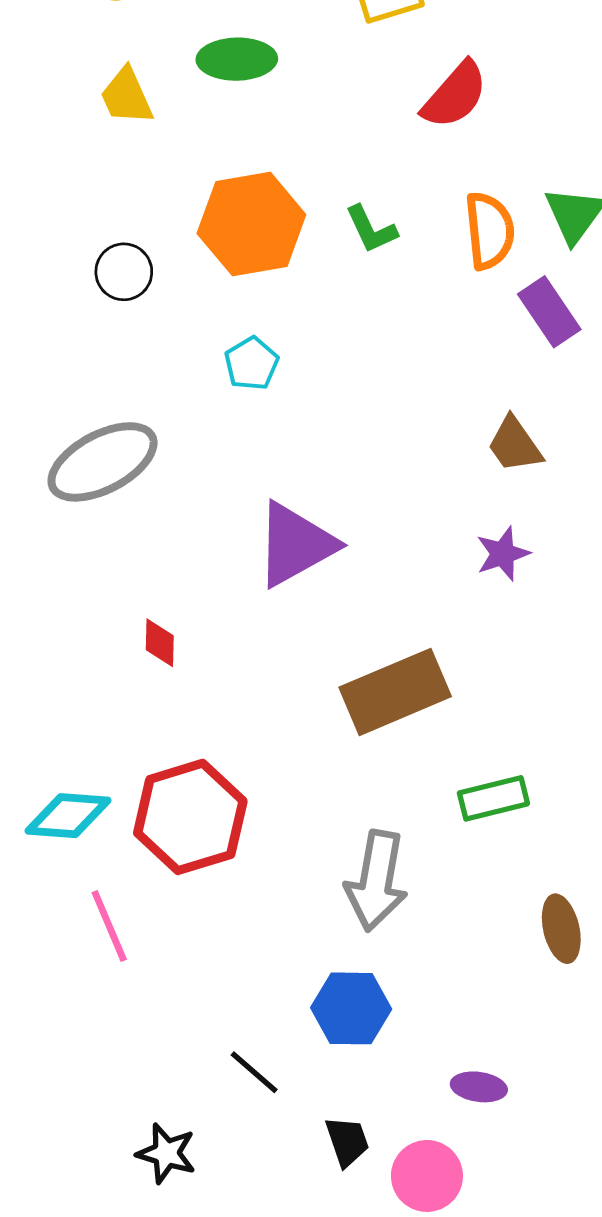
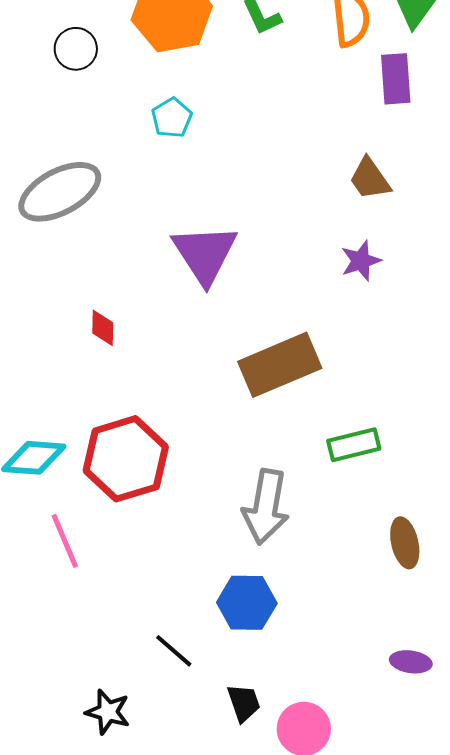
purple rectangle: (549, 312) -> (396, 79), turned 30
purple triangle: (295, 544) -> (205, 254), turned -34
purple ellipse: (479, 1087) -> (411, 662), moved

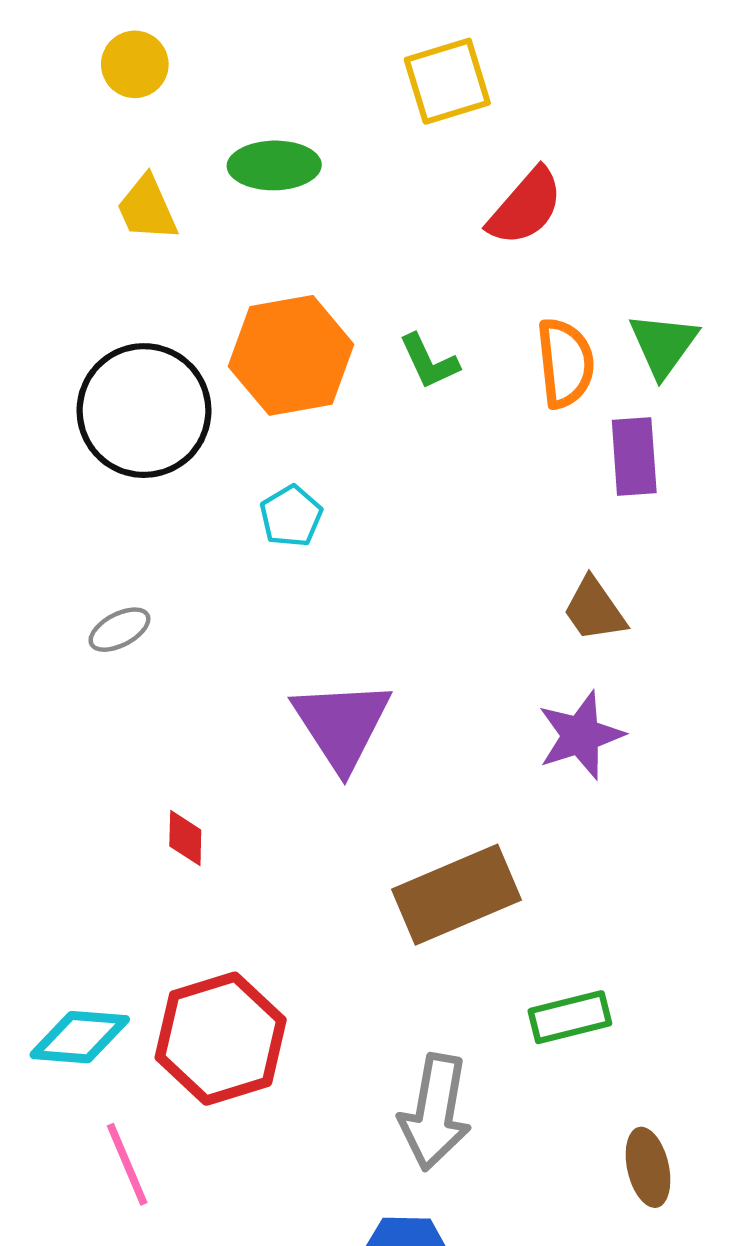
black circle: (76, 49) -> (144, 411), size x2.0
gray ellipse: (60, 192) -> (119, 630), size x0.5
purple star: (361, 261) -> (581, 735), size x1.4

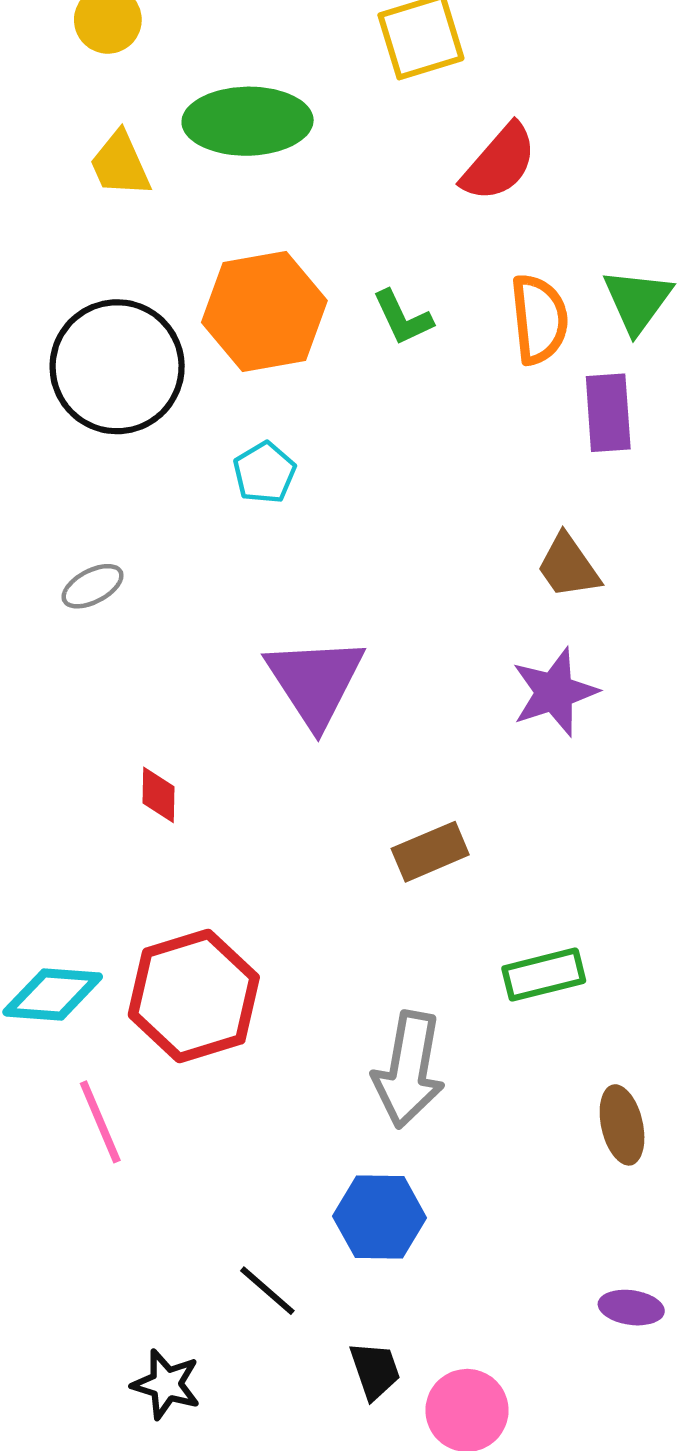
green ellipse: (274, 165) -> (248, 121), size x1.4
brown rectangle: (457, 895) -> (430, 852), size x0.6

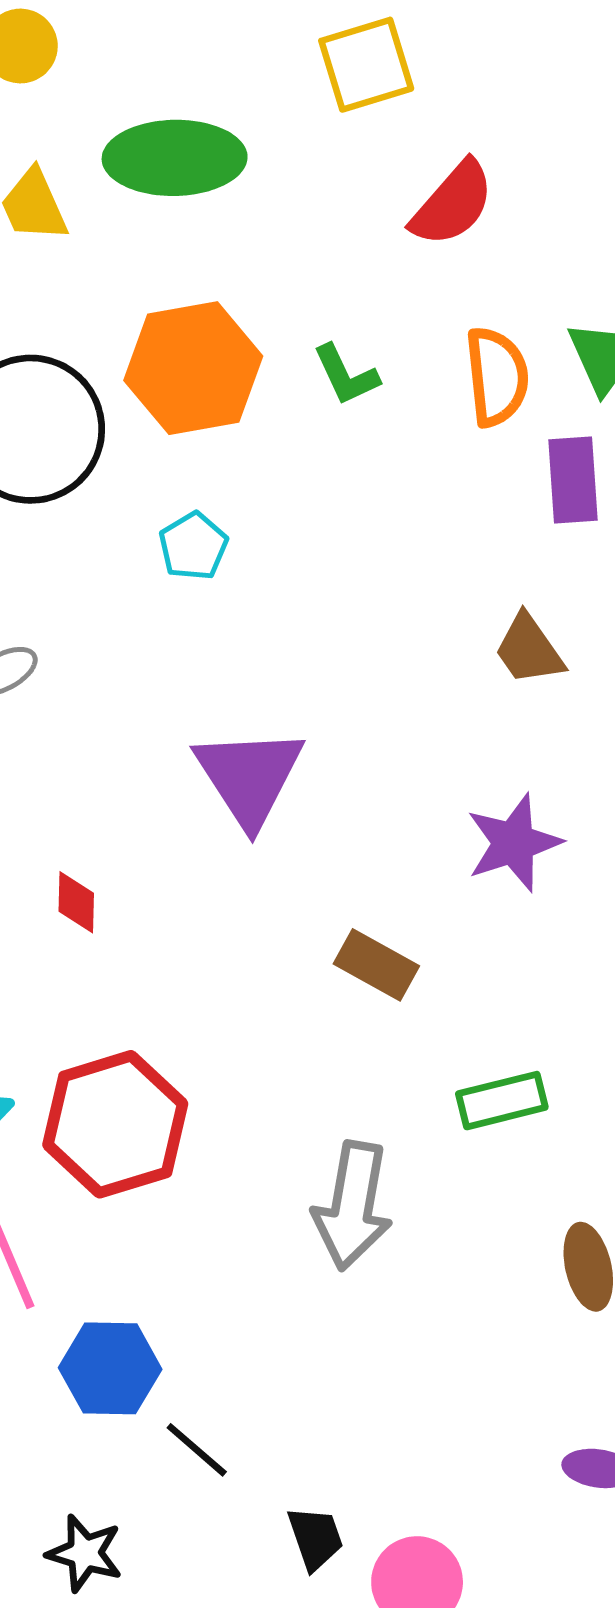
purple star: (554, 692) -> (514, 843), moved
brown rectangle: (430, 852) -> (376, 965), turned 52
blue hexagon: (380, 1217) -> (110, 1368), moved

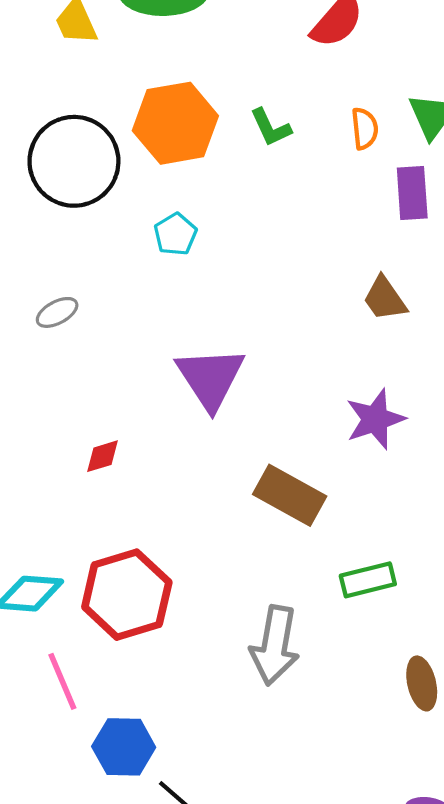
orange semicircle: (497, 377) -> (365, 129), size x0.7
red diamond: (76, 902) -> (103, 456), turned 72
brown rectangle: (376, 965) -> (290, 495), size x1.4

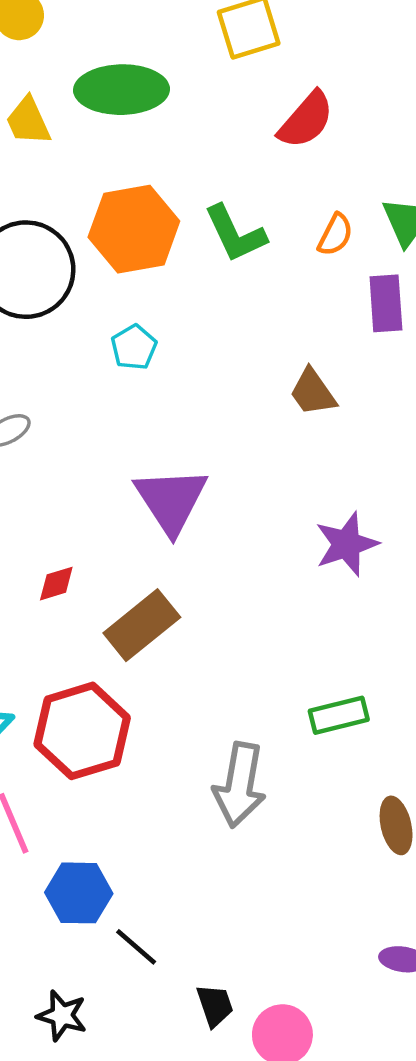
green L-shape: (271, 127) -> (235, 234), size x1.4
orange semicircle: (365, 129) -> (335, 235), turned 33
brown trapezoid: (385, 299) -> (313, 392), moved
brown rectangle: (290, 495) -> (142, 625), moved, turned -68

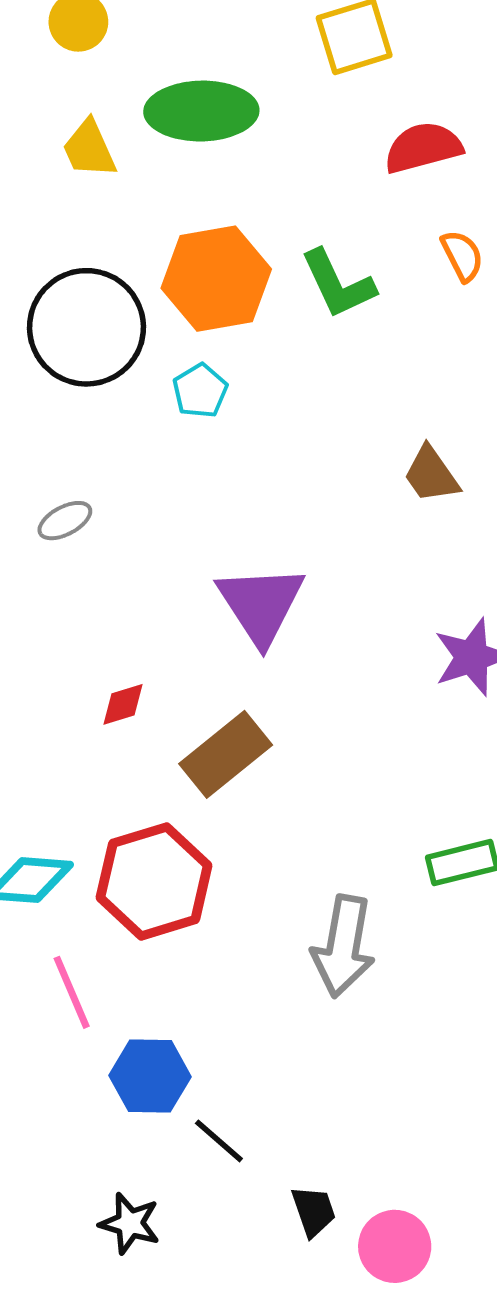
red semicircle: (306, 120) -> (423, 148), turned -146
orange semicircle: (335, 235) -> (462, 256), moved, turned -54
cyan pentagon: (134, 347) -> (200, 391), moved

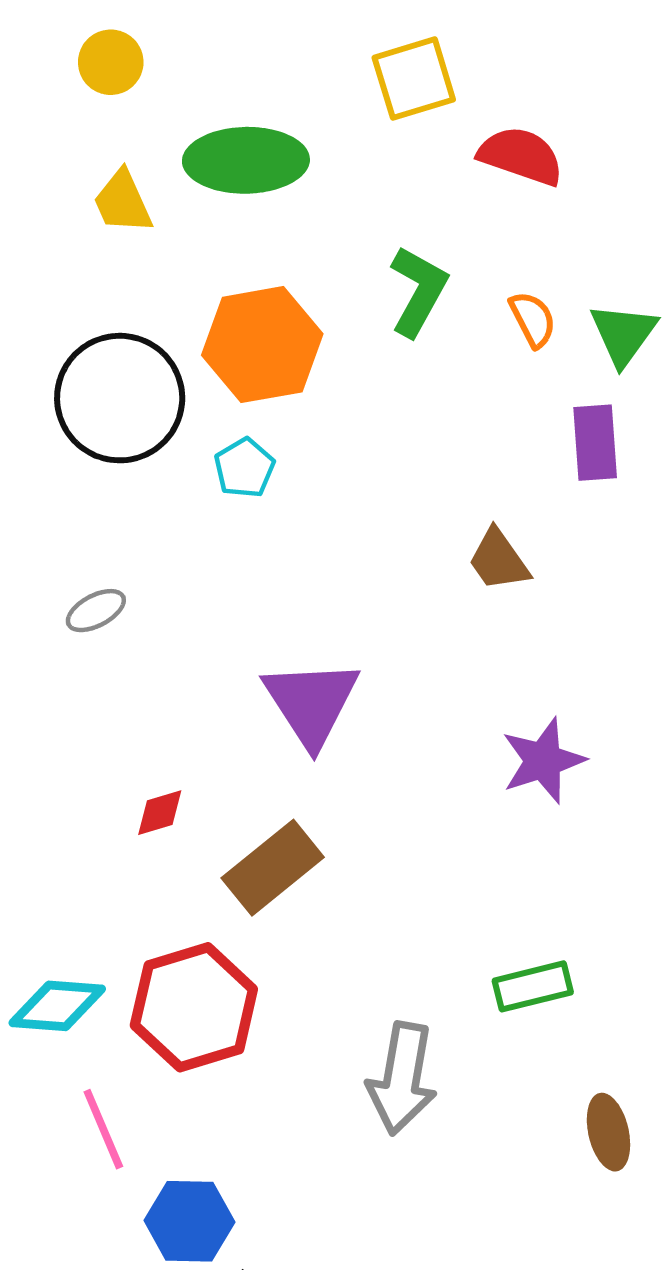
red semicircle: (423, 148) -> (521, 156), moved, turned 34
green L-shape: (338, 284) -> (418, 291), moved, turned -126

